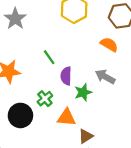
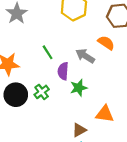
gray arrow: (105, 77) -> (85, 56), moved
black circle: (20, 115) -> (16, 95), moved
orange triangle: (66, 117) -> (105, 114), moved

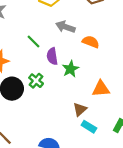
orange semicircle: (106, 43) -> (91, 42), moved
gray arrow: (85, 56) -> (65, 27), moved

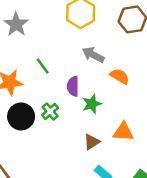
green line: (34, 41) -> (43, 66), moved
brown triangle: (80, 109) -> (92, 142), moved

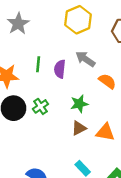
green line: (43, 66) -> (38, 64), turned 35
purple semicircle: (73, 86) -> (60, 69), moved
brown triangle: (92, 142) -> (79, 128), moved

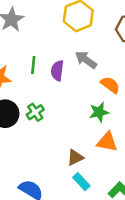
green star: (79, 104) -> (99, 112), moved
brown triangle: (79, 128) -> (75, 157), moved

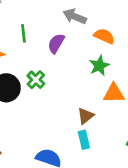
purple semicircle: (57, 71) -> (56, 43), moved, turned 36
cyan rectangle: (81, 182) -> (84, 140), moved, turned 42

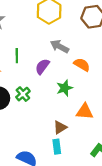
green star: (99, 66) -> (65, 88), moved

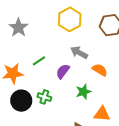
green line: (17, 56) -> (39, 61), turned 56
green cross: (23, 94) -> (44, 97), turned -32

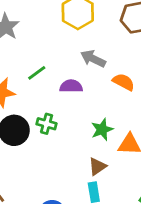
purple semicircle: (63, 71) -> (71, 86), turned 56
green star: (83, 92) -> (102, 129), moved

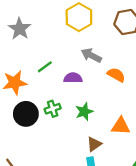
green cross: (47, 124) -> (53, 109), turned -35
green star: (102, 129) -> (84, 112), moved

